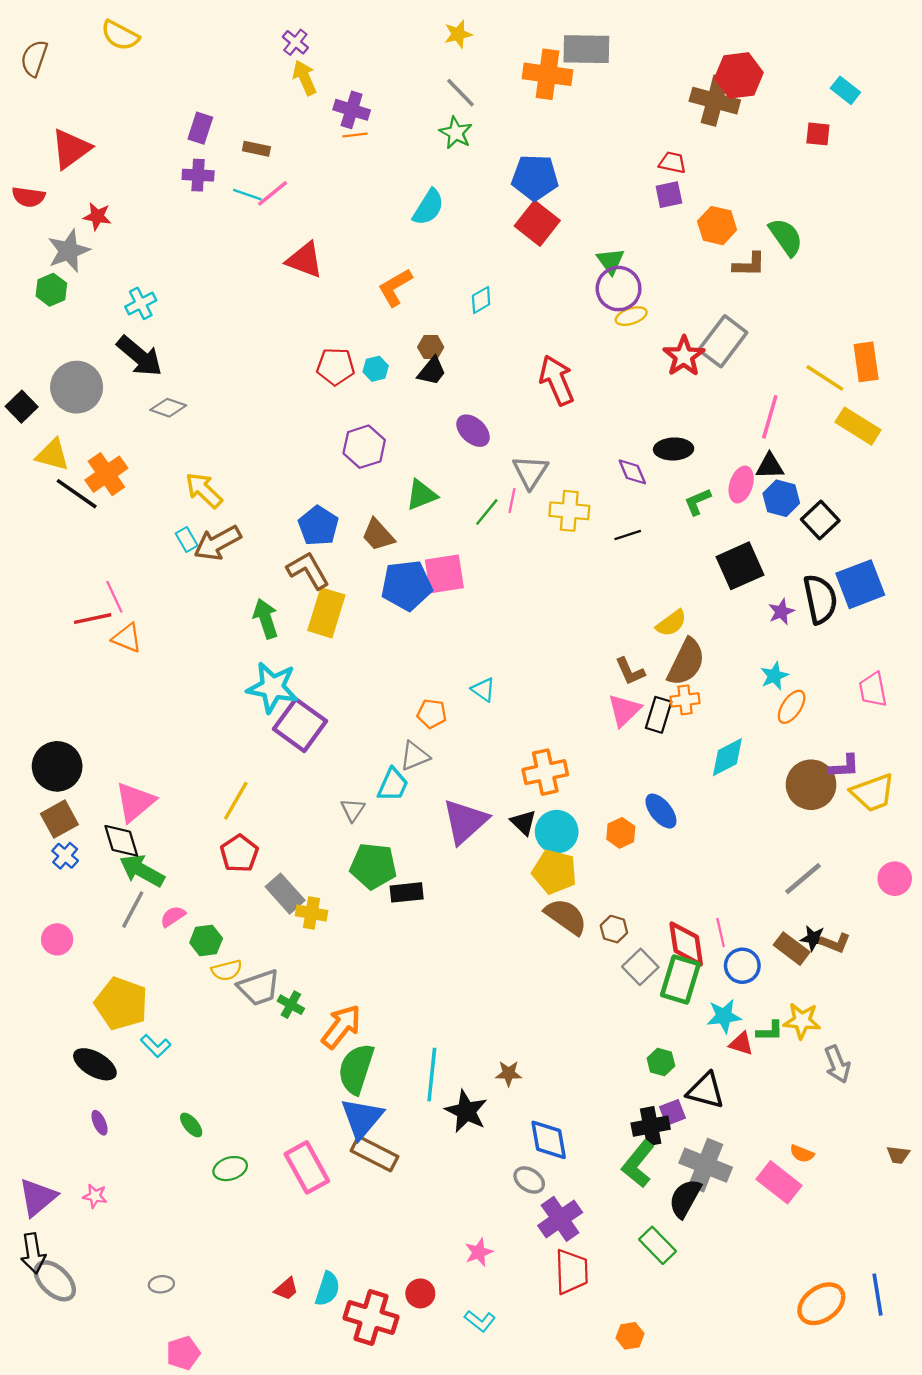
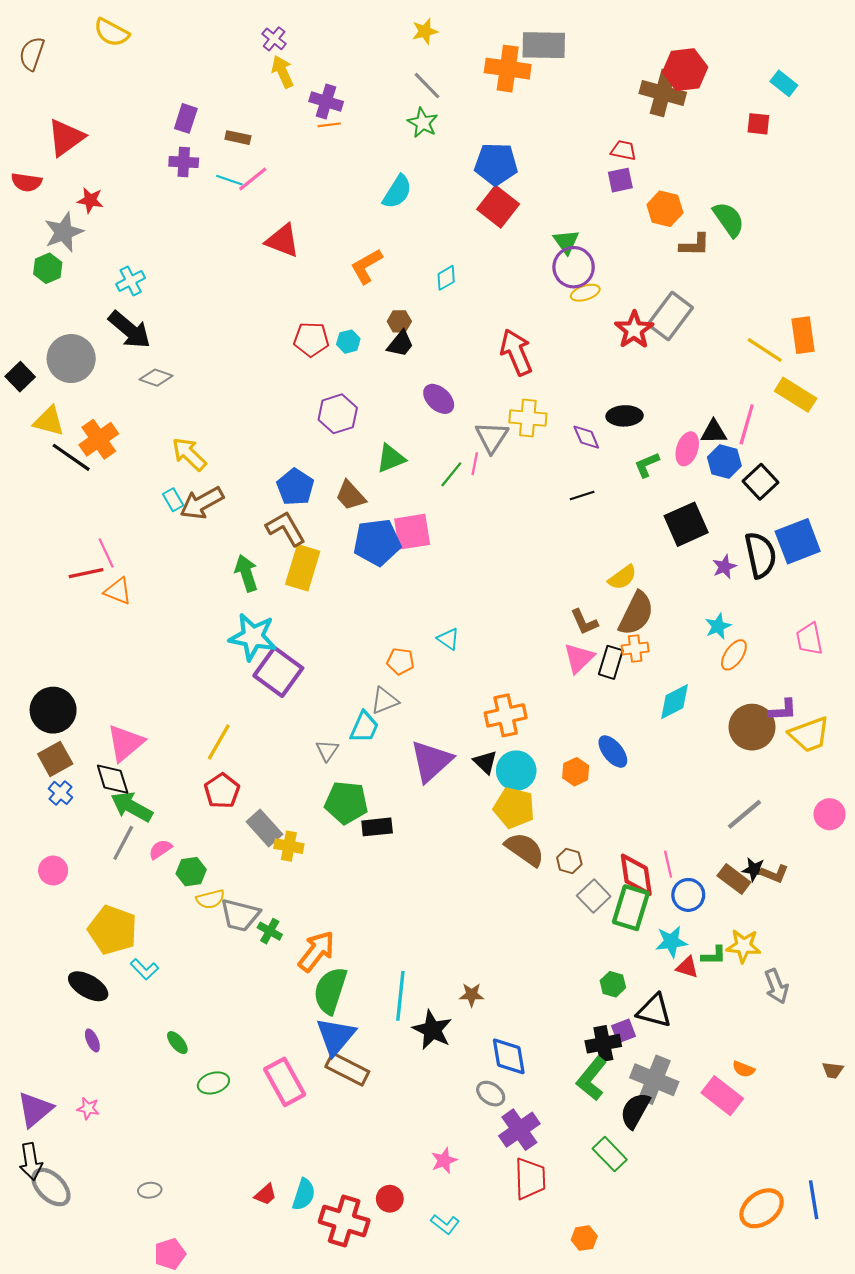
pink line: (770, 417) -> (747, 424), moved
yellow cross: (569, 511) -> (528, 418), moved
gray trapezoid: (259, 988) -> (240, 915), turned 33

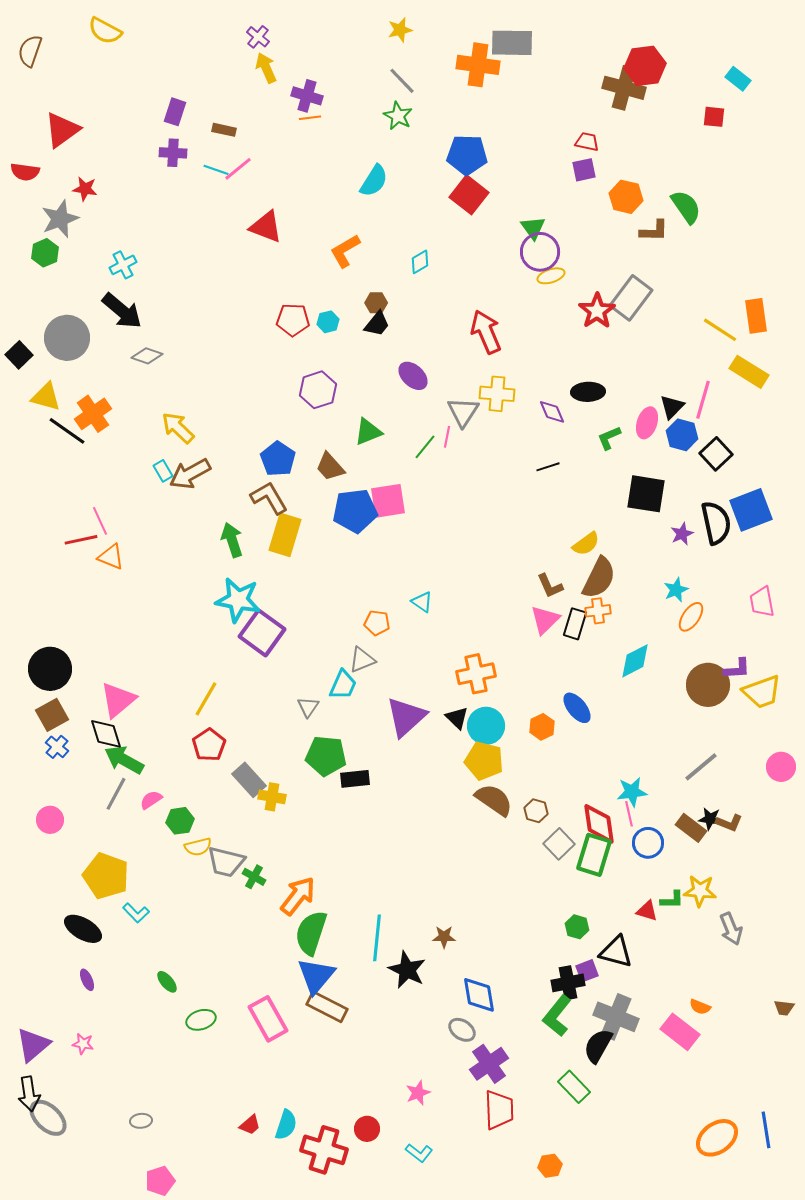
black triangle: (714, 432) -> (672, 407), turned -44
black square: (686, 524) -> (646, 494), turned 33
cyan star: (671, 942) -> (632, 792), moved

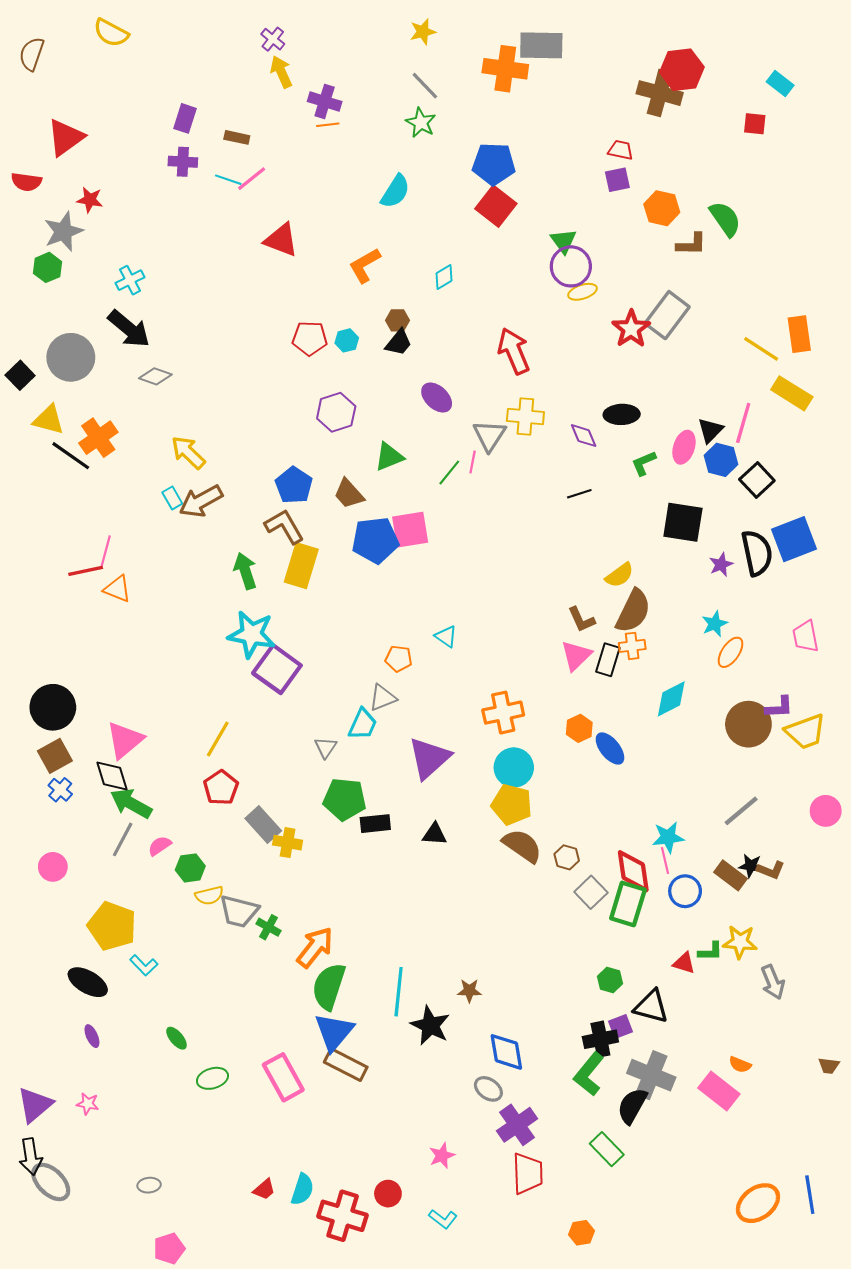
pink line: (100, 521) -> (106, 551), turned 40
black triangle: (457, 718) -> (434, 834), moved, turned -40
orange hexagon: (542, 727) -> (579, 728), moved

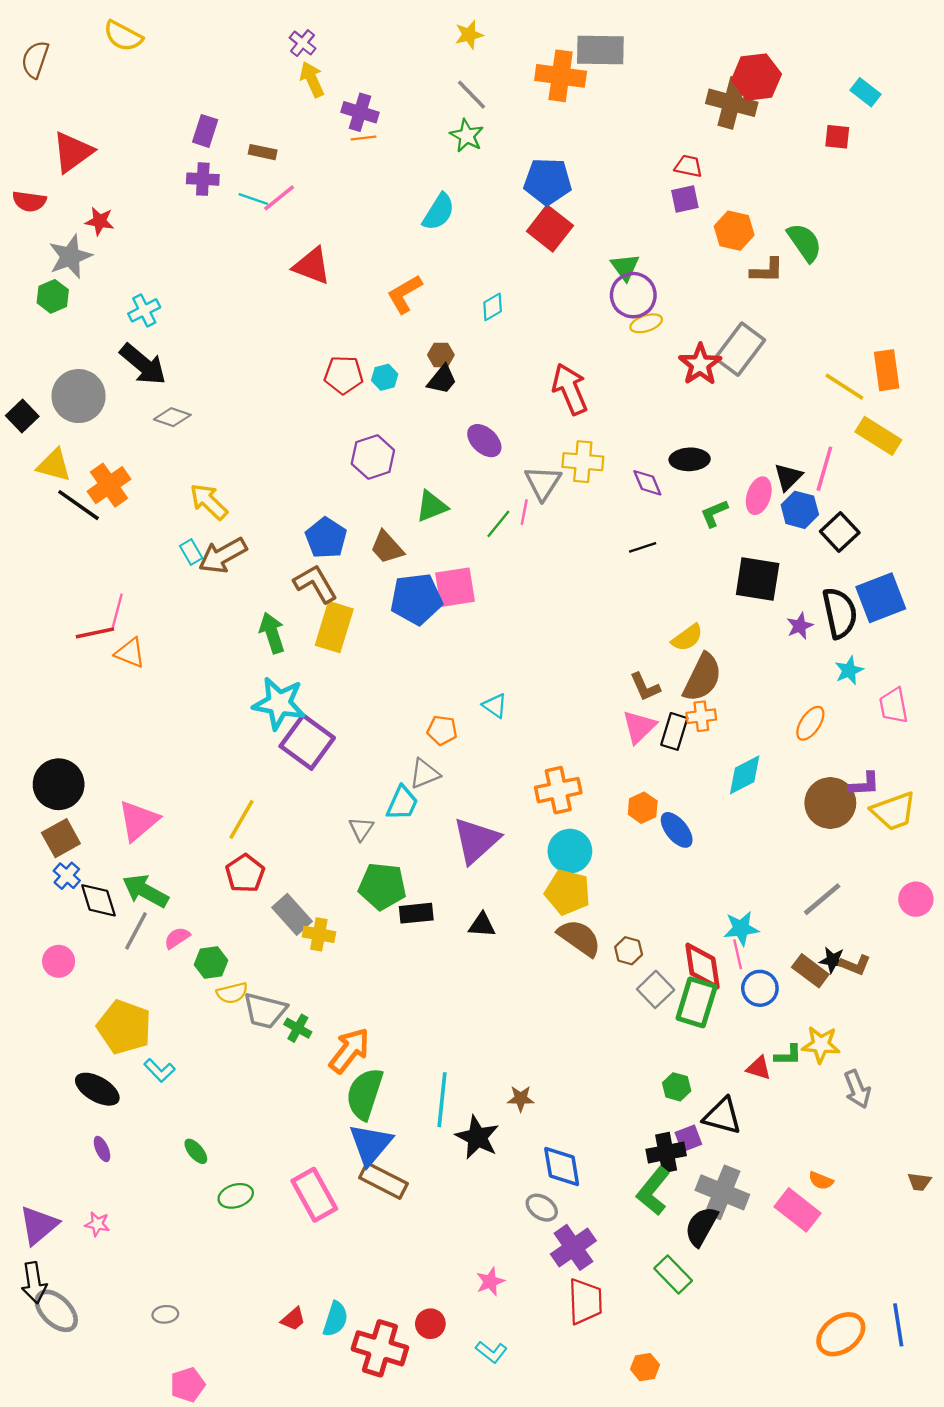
cyan star: (715, 624) -> (849, 670), moved
black diamond: (112, 776) -> (98, 900), moved

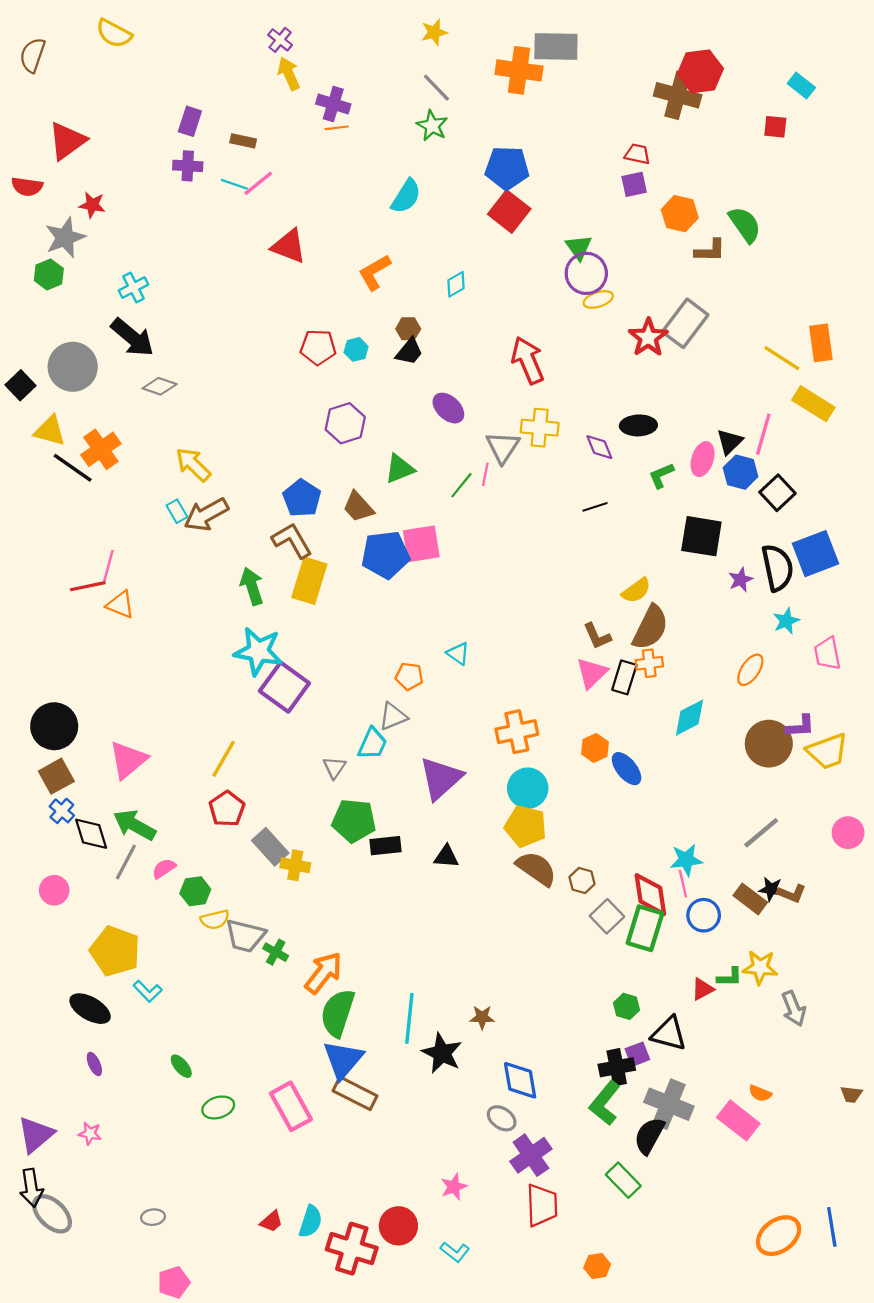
red triangle: (759, 1068) -> (703, 989), turned -45
red circle: (430, 1324) -> (398, 1226), size x1.4

